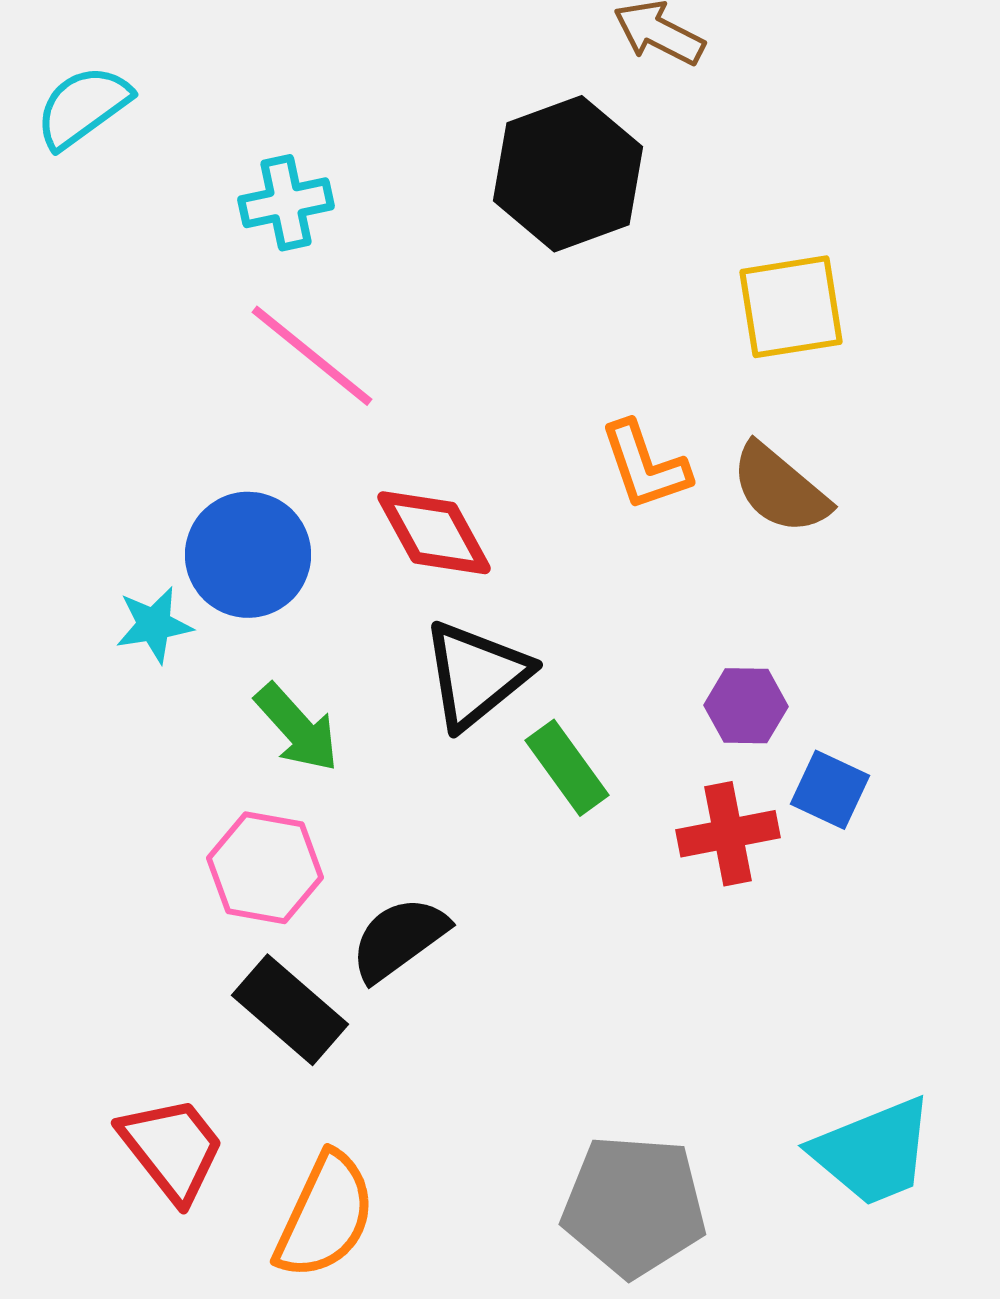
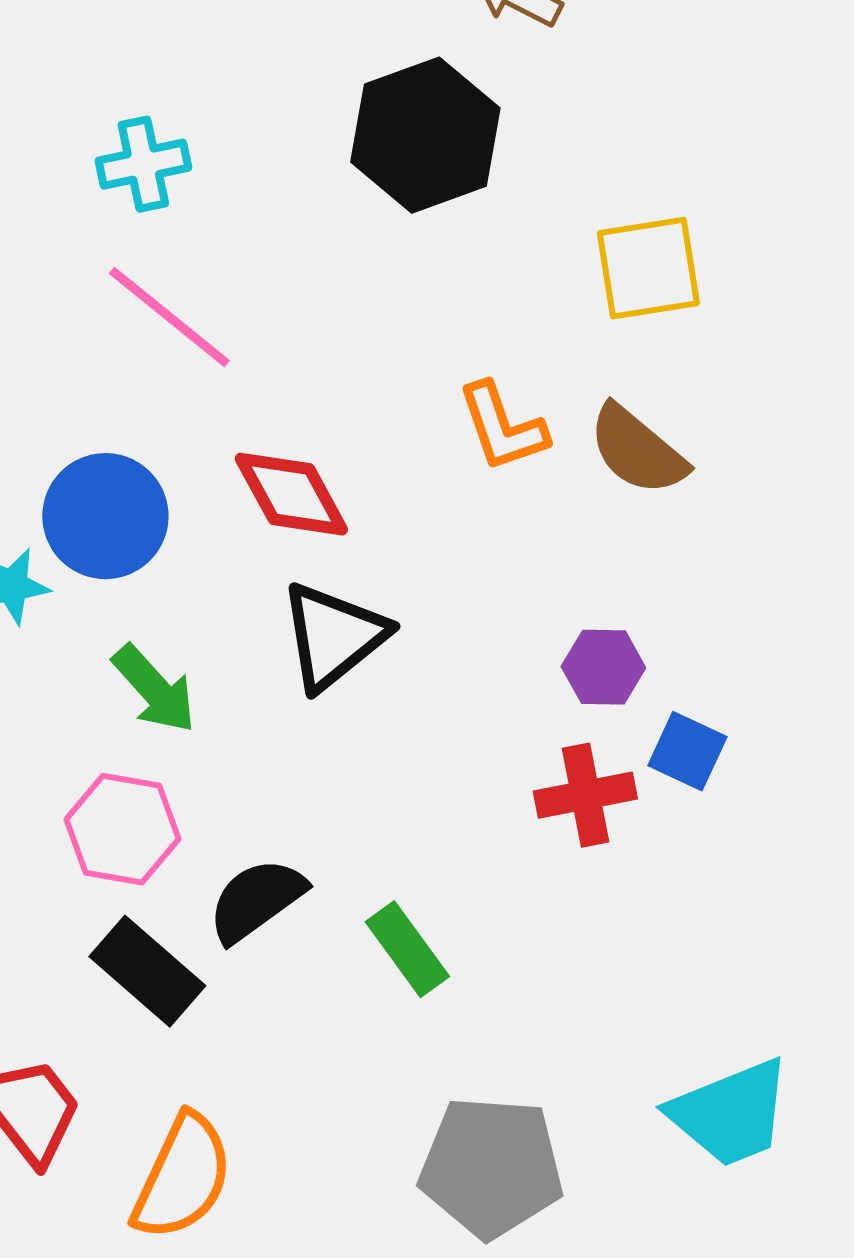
green rectangle: (567, 768) -> (407, 949), moved

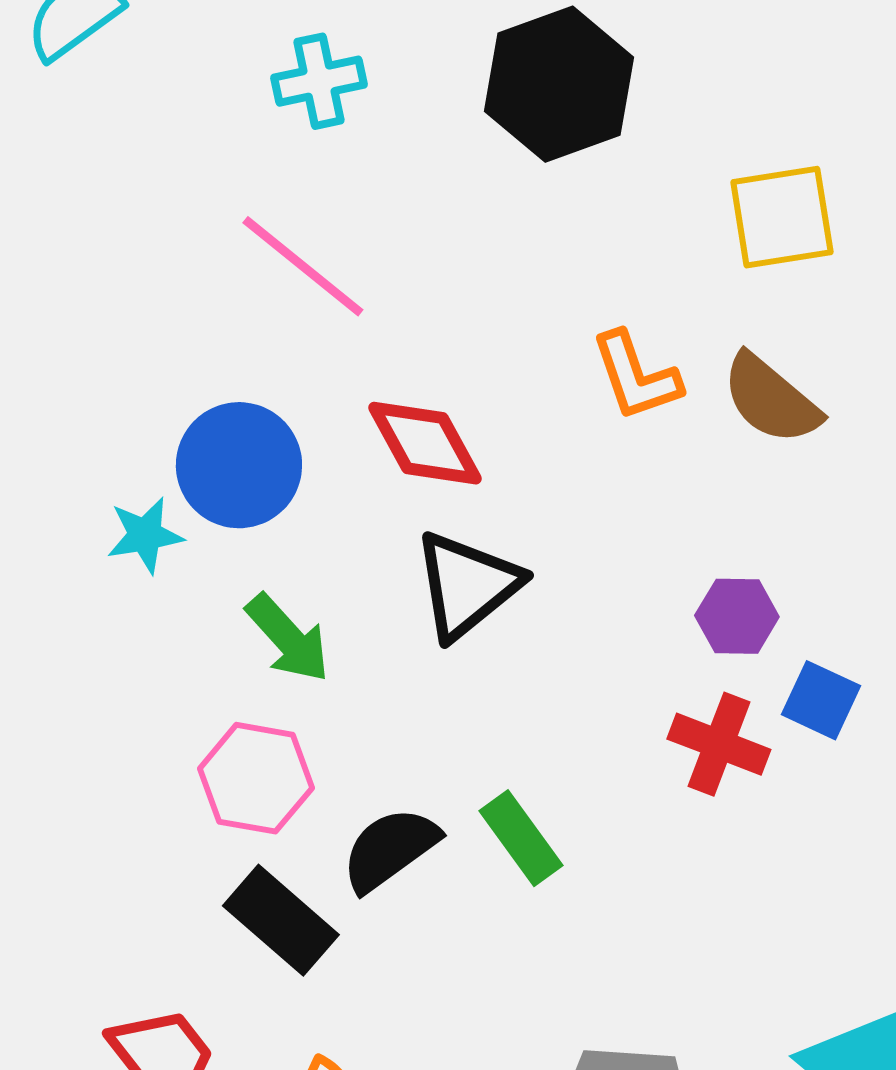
cyan cross: (143, 164) -> (319, 81), moved
red cross: (585, 795) -> (719, 744), turned 32
green rectangle: (407, 949) -> (521, 838), moved

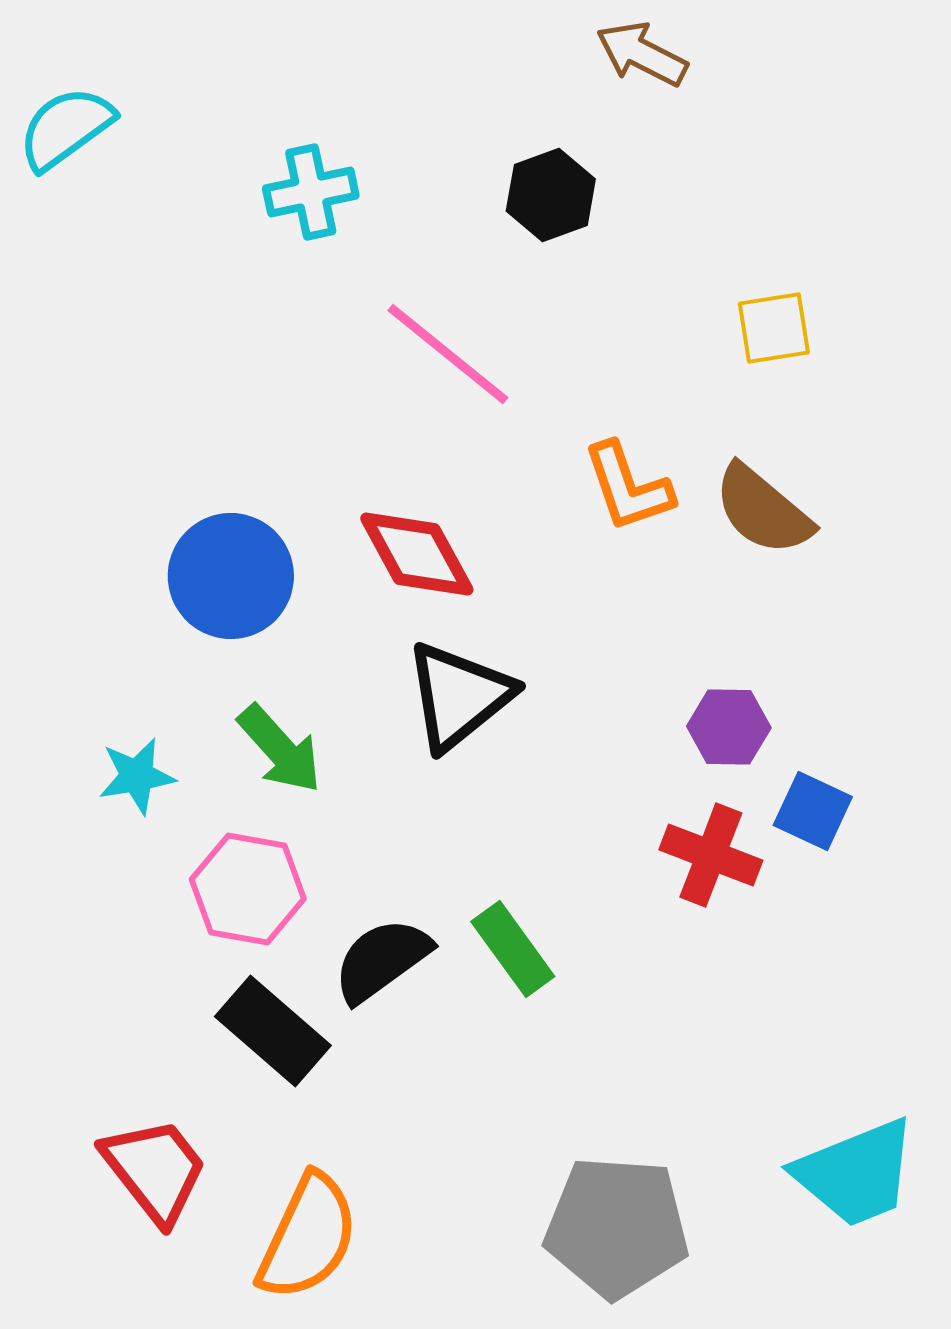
black hexagon: (559, 84) -> (551, 195), size x0.6
yellow square: (782, 217) -> (774, 328), size x0.7
pink line: (303, 266) -> (448, 354), moved
cyan star: (145, 535) -> (137, 776), moved

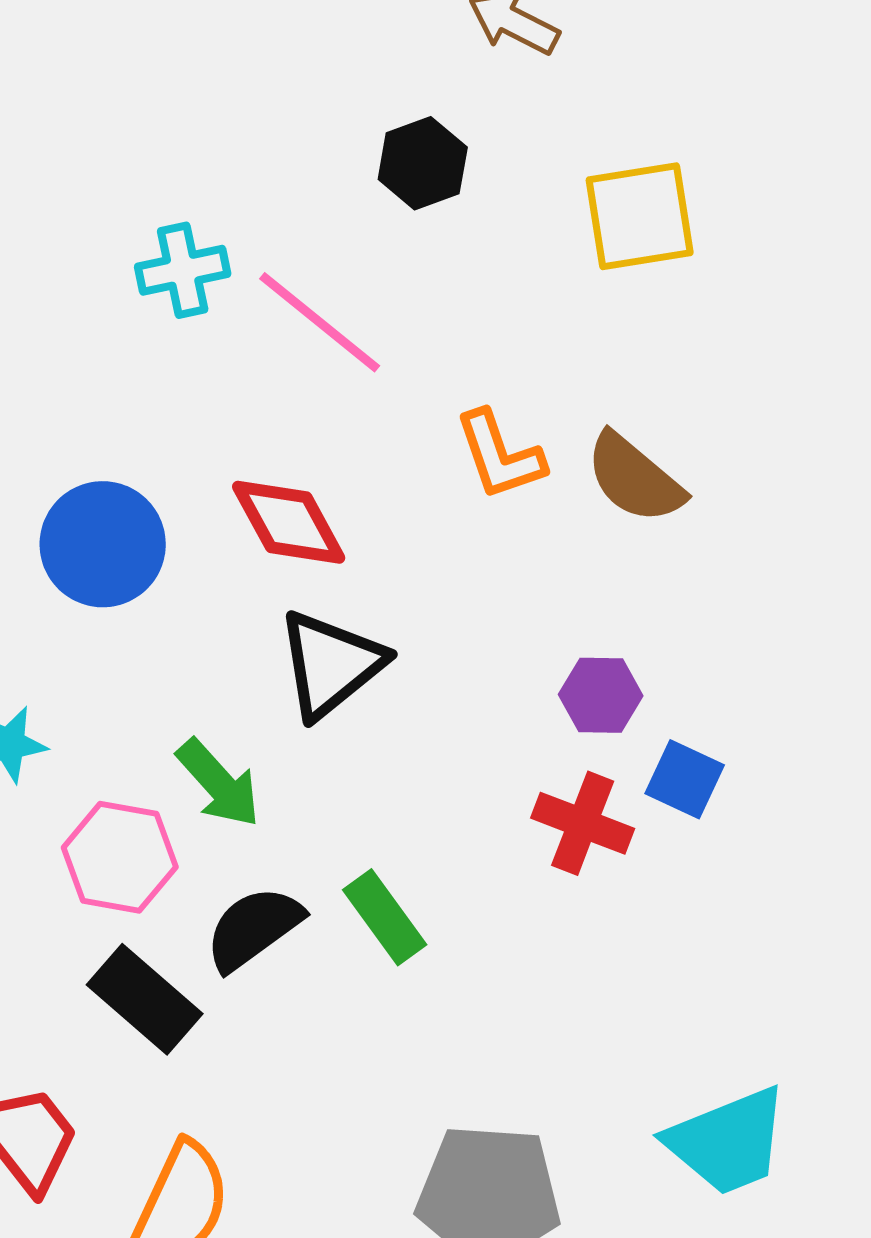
cyan cross: (311, 192) -> (183, 270), moved
yellow square: (774, 328) -> (640, 216), moved, size x1.5
green arrow: (280, 749) -> (219, 783), moved

